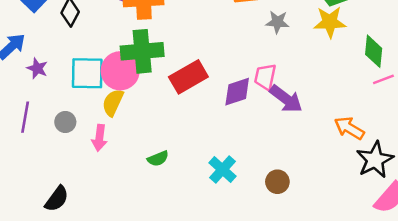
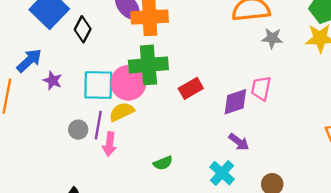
red rectangle: (188, 77) -> (191, 88), size x0.7
purple arrow: (286, 99) -> (239, 142), moved, size x0.7
yellow semicircle: (113, 102) -> (122, 112), turned 40
purple line: (25, 117) -> (98, 125), moved

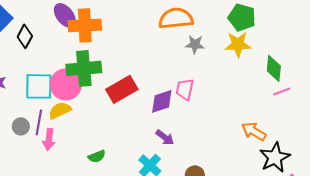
red rectangle: (191, 88) -> (122, 89), size x1.4

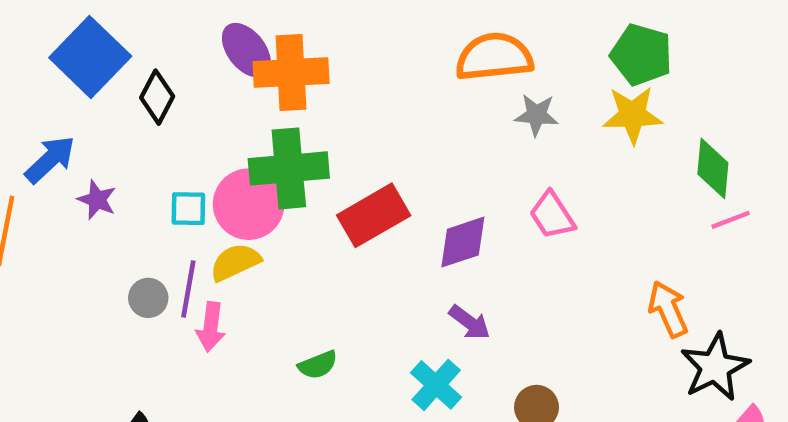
cyan square: (39, 86) -> (188, 209), size x0.6
pink trapezoid: (185, 89) -> (552, 215), moved, turned -45
orange arrow: (254, 131) -> (668, 309), turned 35

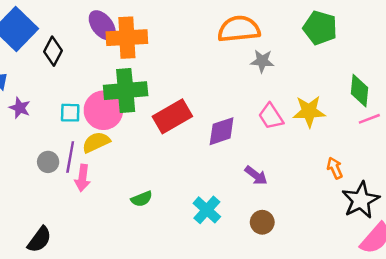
yellow star: (632, 115) -> (309, 111), moved
orange arrow: (668, 309) -> (335, 168), size x0.7
purple arrow: (470, 322) -> (256, 175), moved

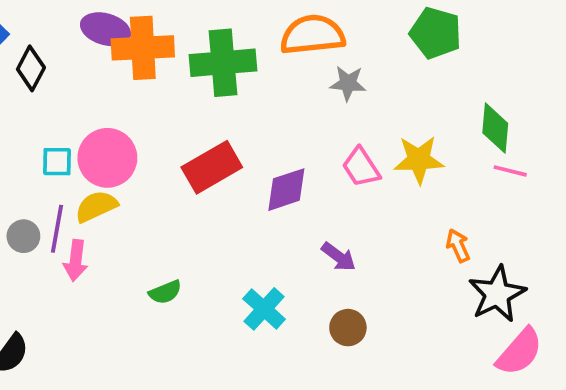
purple ellipse: (102, 25) -> (105, 29), turned -36
green cross: (126, 91) -> (223, 63), moved
pink line: (369, 119) -> (510, 171), turned 35

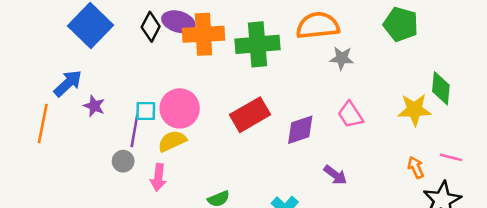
black diamond: (31, 68) -> (151, 27), moved
yellow star: (419, 160) -> (415, 110), moved
pink line: (510, 171) -> (451, 157), moved
purple line: (57, 229) -> (134, 131), moved

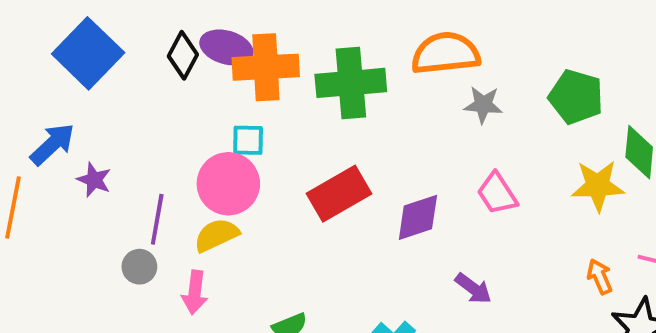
green pentagon: (401, 24) -> (576, 97), moved
cyan square: (146, 111) -> (248, 140), moved

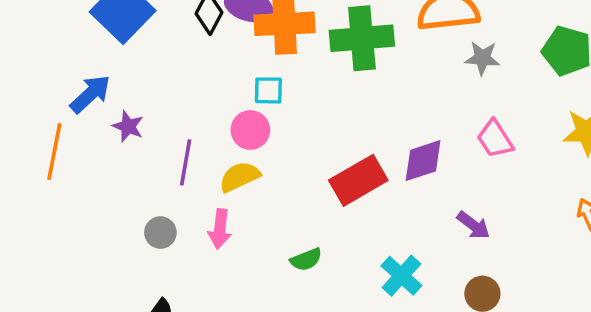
pink circle: (228, 184) -> (250, 130), size x0.7
red rectangle: (339, 194) -> (358, 180), moved
gray circle: (139, 267) -> (160, 233), moved

